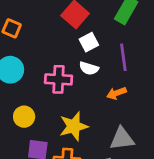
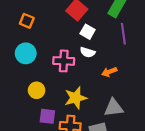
white square: (89, 42) -> (88, 32), turned -32
purple line: (123, 57) -> (123, 34), moved

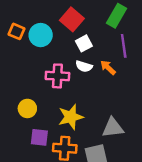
white square: (88, 32) -> (84, 43), turned 32
cyan circle: (26, 53) -> (41, 35), moved
orange arrow: (109, 72) -> (108, 68), moved, turned 64

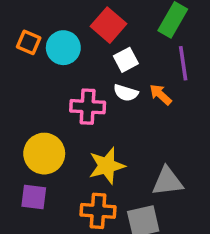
yellow circle: (27, 108) -> (44, 154), size x1.5
purple square: (39, 137) -> (34, 197), moved

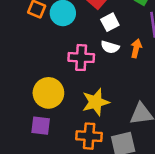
orange arrow: (161, 95) -> (136, 48), turned 60

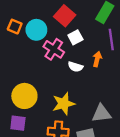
white semicircle: (110, 47) -> (75, 67), moved
pink cross: (81, 58) -> (54, 49), moved, turned 30

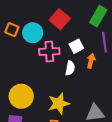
white square: (75, 37) -> (76, 46), moved
pink cross: (54, 49) -> (49, 51), turned -36
white semicircle: (75, 67) -> (70, 68), turned -96

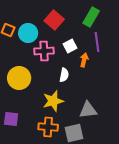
white semicircle: (70, 68) -> (64, 75), moved
yellow circle: (21, 96) -> (19, 78), moved

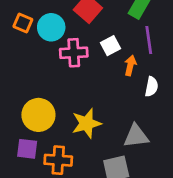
white semicircle: (64, 75) -> (152, 87), moved
yellow circle: (19, 78) -> (38, 115), moved
orange cross: (48, 127) -> (58, 160), moved

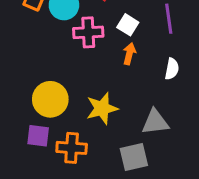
white square: (111, 46) -> (128, 25), turned -30
orange arrow: (130, 65) -> (129, 54), moved

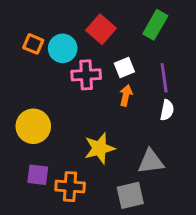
purple line: (169, 19) -> (164, 78), moved
white square: (128, 25) -> (124, 67), turned 36
yellow circle: (50, 99) -> (33, 126), moved

